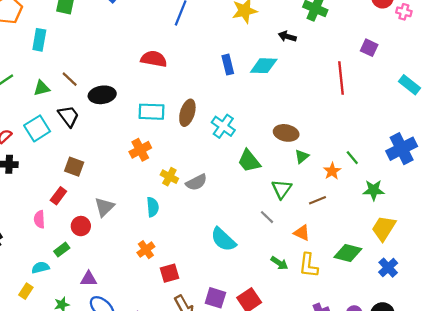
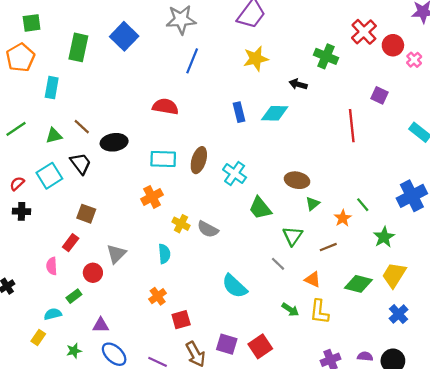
pink cross: (404, 12) -> (414, 60), turned 32
gray semicircle: (196, 182) -> (208, 229), turned 55
green star: (374, 190) -> (384, 237), turned -30
green diamond: (348, 253) -> (358, 284), moved

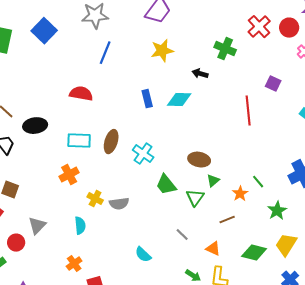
red circle: (393, 45) -> (289, 28), moved
gray semicircle: (208, 229) -> (119, 204), turned -36
green triangle: (293, 236) -> (195, 198), moved
cyan semicircle: (235, 286) -> (143, 255), size x0.7

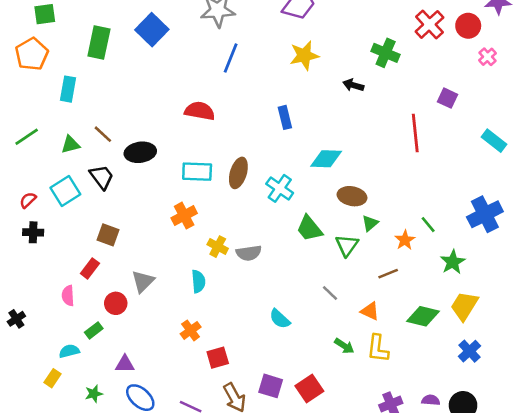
cyan diamond: (179, 100) -> (326, 159), moved

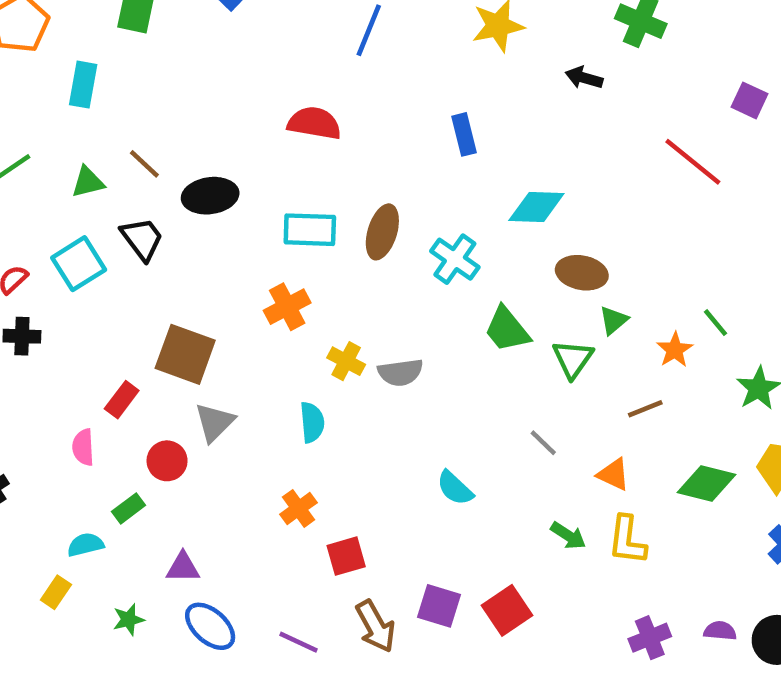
red line: (415, 133) -> (693, 162), turned -45
brown square: (108, 235) -> (185, 354), moved, size x1.5

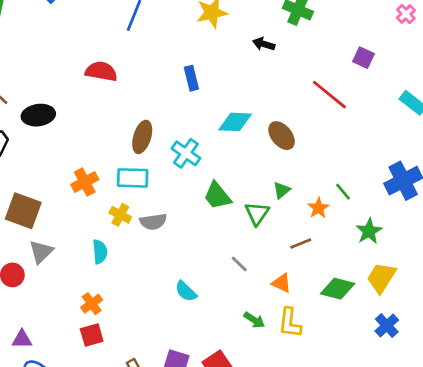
cyan rectangle: (310, 230) -> (133, 178), moved
brown ellipse: (582, 273) -> (282, 136), moved, turned 40
red square: (346, 556) -> (92, 335), moved

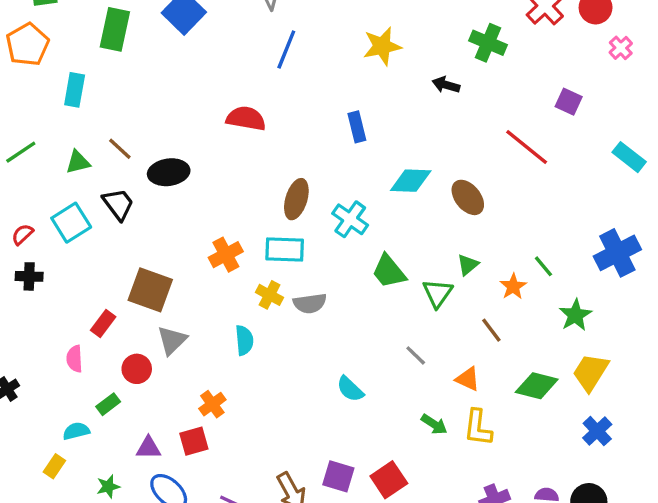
brown line: (301, 244) -> (491, 330), turned 75
orange cross: (92, 304) -> (212, 404), moved
red square: (92, 335) -> (194, 441), moved

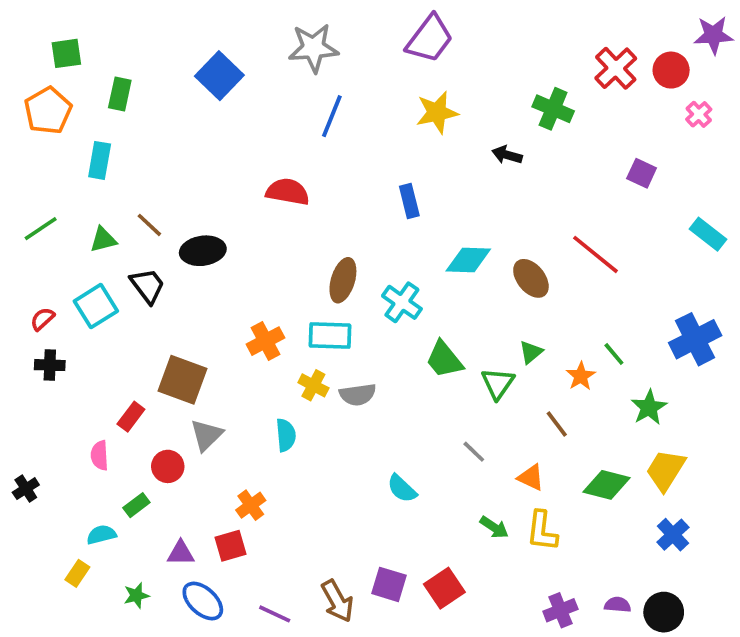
green rectangle: (115, 29) -> (120, 94), moved, size x0.7
red line: (527, 147) -> (595, 254), moved

